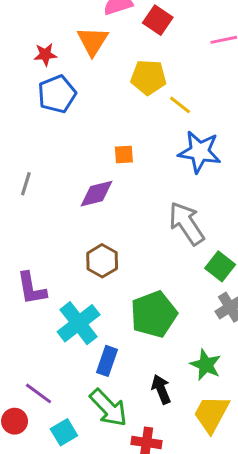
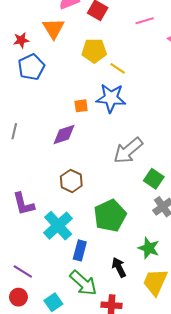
blue star: (200, 152) -> (111, 98), moved
gray arrow: (186, 223) -> (128, 151), turned -92
purple line: (39, 393) -> (23, 271), moved

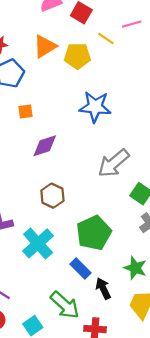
orange triangle: (53, 28) -> (45, 46), moved, turned 30
yellow line: (118, 68) -> (106, 38), moved
orange square: (81, 106) -> (25, 112), moved
blue rectangle: (80, 250) -> (80, 269), moved, turned -60

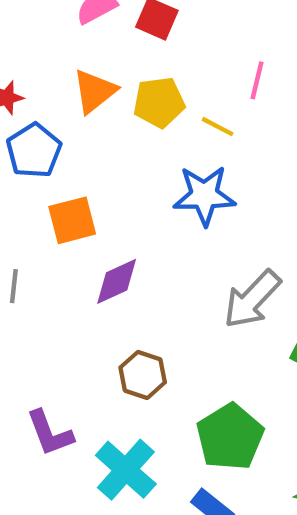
pink line: (132, 24) -> (257, 80), moved, turned -54
yellow line: (106, 38) -> (218, 127), moved
orange square: (25, 112) -> (72, 220), size x1.6

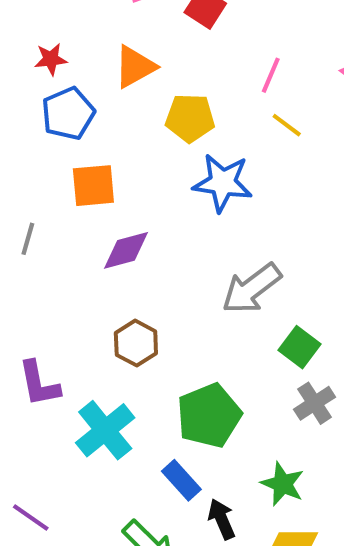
pink line: (257, 80) -> (271, 75), moved
yellow pentagon: (159, 102) -> (190, 118), moved
yellow line: (218, 127) -> (287, 125), moved

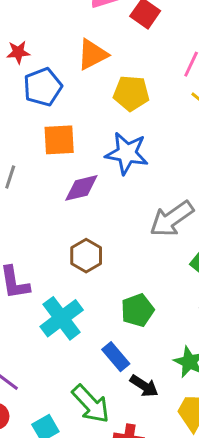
red star: (51, 59) -> (18, 52), moved
blue star: (223, 183) -> (127, 153), moved
green pentagon: (209, 416) -> (137, 310), size x0.7
black arrow: (222, 519) -> (144, 386), turned 144

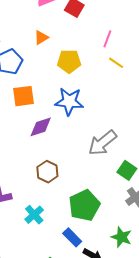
orange triangle: (92, 55) -> (41, 37), size x0.7
green pentagon: (137, 310) -> (84, 205), size x1.4
cyan cross: (62, 318) -> (34, 215), size x0.7

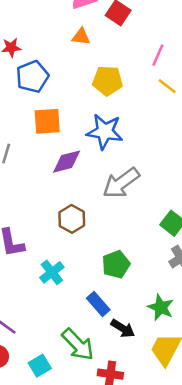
orange triangle: (41, 37) -> (81, 37), moved, turned 35
gray arrow: (102, 143) -> (121, 183), moved
green pentagon: (84, 205) -> (116, 264), size x0.7

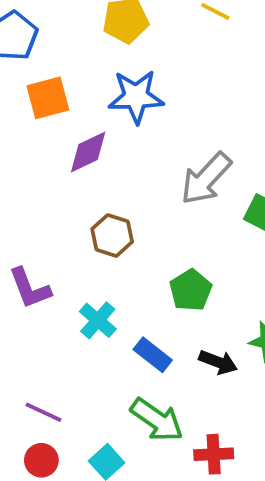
gray arrow: (121, 183) -> (206, 179), moved
blue rectangle: (98, 304) -> (153, 355), moved
black arrow: (123, 328) -> (218, 362), moved

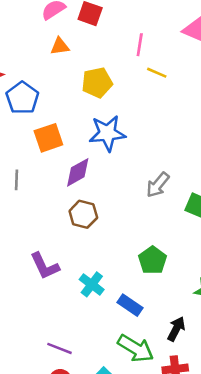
gray arrow: (206, 179) -> (158, 185), size x0.7
brown hexagon: (112, 235) -> (83, 214), moved
black arrow: (218, 362) -> (176, 329), moved, turned -80

